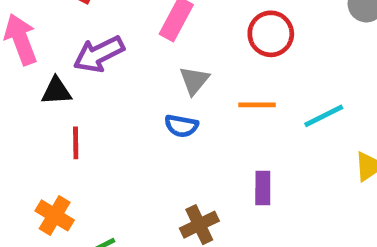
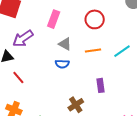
gray triangle: (194, 80) -> (65, 44), turned -32
red line: (76, 143) -> (18, 78), turned -32

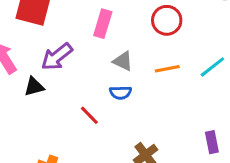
red line: (18, 78) -> (89, 115), moved
purple rectangle: (101, 85) -> (212, 142), moved

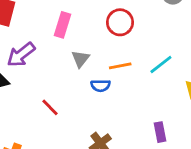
gray triangle: (123, 61) -> (80, 59), turned 42
blue semicircle: (121, 93) -> (101, 86), moved

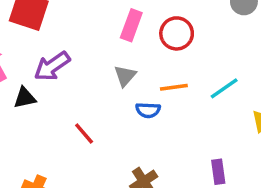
pink rectangle: (63, 25) -> (131, 25), moved

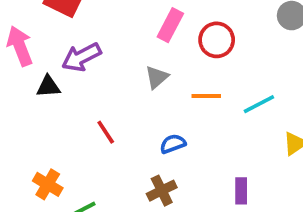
blue semicircle: (148, 110) -> (173, 144), moved, turned 150

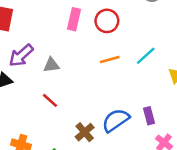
gray triangle: (157, 77) -> (51, 65), moved, turned 49
blue semicircle: (173, 144) -> (116, 120), moved, size x1.6
brown cross: (162, 191) -> (85, 132), moved

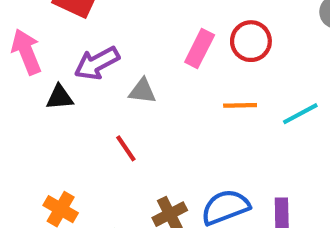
pink rectangle: (74, 19) -> (200, 48), moved

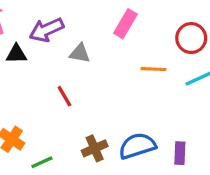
red circle: (251, 41) -> (191, 38), moved

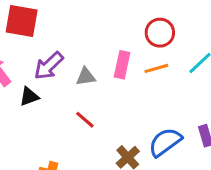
pink rectangle: (125, 24) -> (122, 65), moved
red circle: (191, 38) -> (160, 33), moved

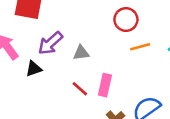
red circle: (160, 33) -> (126, 19), moved
pink rectangle: (122, 65) -> (105, 85), moved

